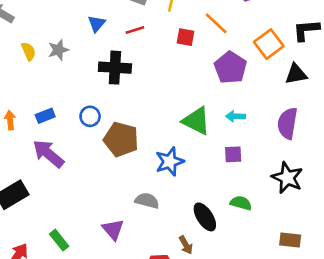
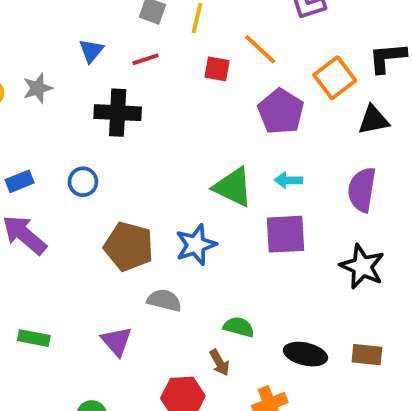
brown pentagon: (121, 139) -> (129, 246), moved
purple square: (233, 154) -> (286, 234), size x1.6
green semicircle: (241, 203) -> (239, 327), moved
black ellipse: (205, 217) -> (305, 354), moved, turned -44
green rectangle: (59, 240) -> (34, 338), moved, turned -40

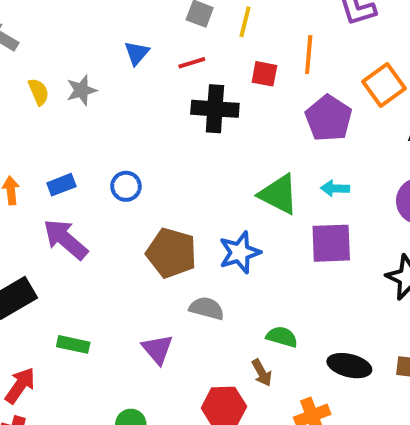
orange line: (260, 49) -> (309, 55), turned 51
black cross: (118, 113) -> (215, 109), moved

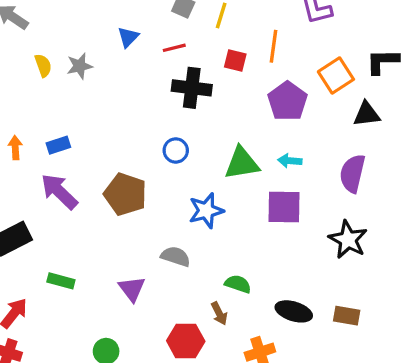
blue circle: (126, 186) -> (176, 150), moved
green triangle: (279, 194) -> (242, 163), turned -39
brown pentagon: (171, 253) -> (125, 194), moved

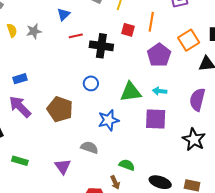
red line: (174, 48) -> (76, 36), moved

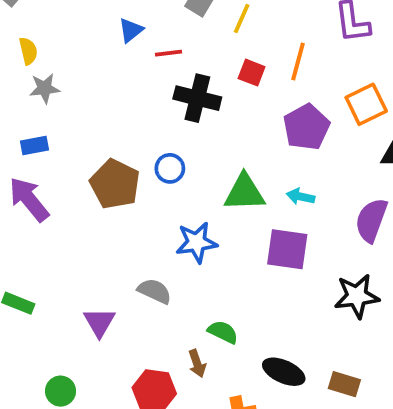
gray star: (34, 31) -> (45, 88), moved
red line: (76, 36) -> (168, 53), moved
brown pentagon: (60, 109) -> (115, 184), moved
black star: (194, 139) -> (357, 296), turned 30

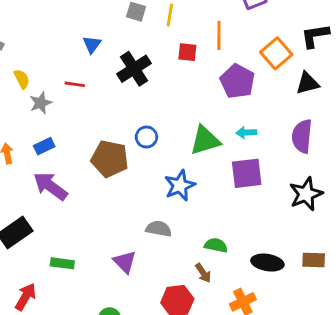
red line: (168, 53) -> (75, 84), moved, turned 30
black cross: (197, 98) -> (134, 69), moved, turned -32

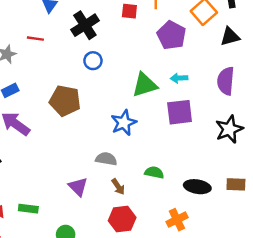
blue circle: (146, 137) -> (93, 61), moved
green rectangle: (62, 263) -> (28, 209), moved
brown arrow: (203, 273) -> (118, 187), moved

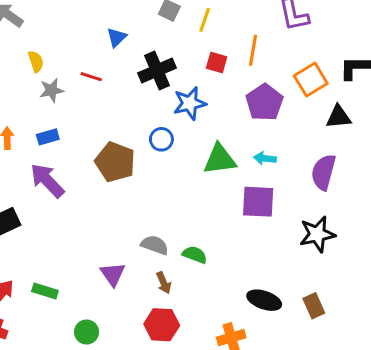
blue circle: (93, 61) -> (161, 139), moved
blue star: (124, 123) -> (190, 103), moved
green semicircle: (154, 172) -> (195, 255), moved
brown rectangle: (236, 184) -> (314, 306), turned 54

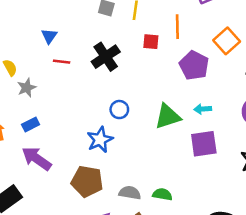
blue triangle: (117, 37) -> (49, 36), moved
red line: (91, 77) -> (62, 62), moved
blue star: (190, 103) -> (100, 140), moved
brown pentagon: (115, 162) -> (87, 181), moved

